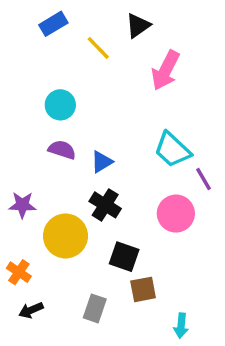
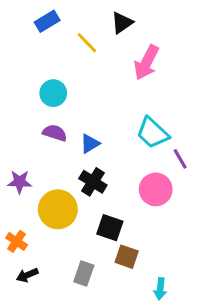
brown square: (143, 289) -> (127, 257), turned 30

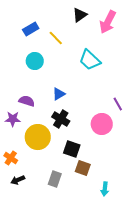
blue rectangle: (47, 21) -> (31, 29), moved
yellow line: (87, 43) -> (56, 38), moved
pink arrow: (147, 63) -> (108, 22), moved
purple semicircle: (55, 133) -> (27, 101), moved
cyan trapezoid: (153, 133) -> (90, 60), moved

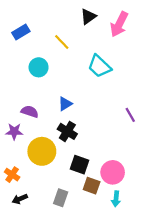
blue rectangle: (31, 29) -> (21, 32), moved
pink circle: (102, 124) -> (113, 172), moved
cyan arrow: (105, 189) -> (116, 199), moved

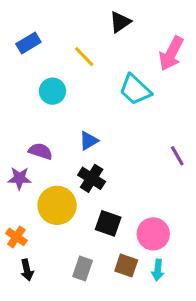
pink arrow: (119, 24) -> (171, 54), moved
brown square: (92, 186) -> (126, 265), moved
black arrow: (20, 199) -> (27, 270), turned -80

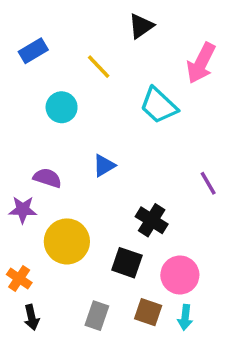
black cross: (92, 178) -> (152, 220), moved

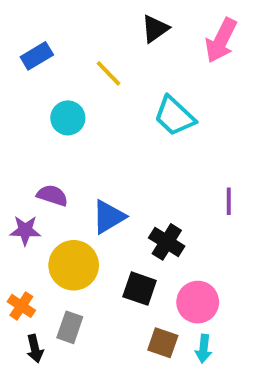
pink arrow: (201, 63) -> (221, 40), moved
blue triangle: (104, 166) -> (109, 217), moved, size x1.4
purple line: (208, 183) -> (229, 201), turned 30
gray rectangle: (97, 316) -> (70, 327), moved

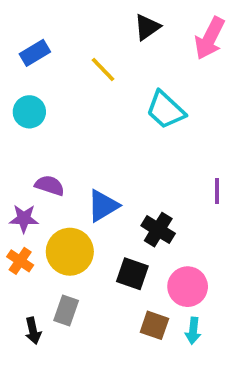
cyan circle: (68, 118) -> (29, 112), moved
orange cross: (21, 306) -> (20, 261), moved

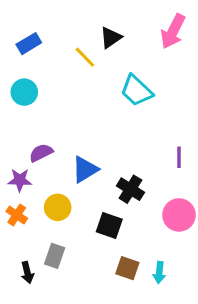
black triangle: (147, 27) -> (111, 37), moved
purple semicircle: (50, 185) -> (41, 153), turned -45
yellow circle: (70, 252) -> (58, 207), size x0.7
pink circle: (188, 287) -> (179, 215), moved

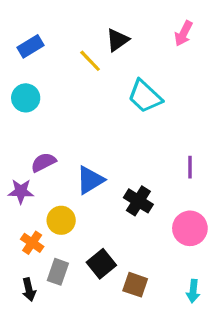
pink arrow: (173, 31) -> (183, 33), size x0.7
orange cross: (17, 215) -> (32, 243), moved
black square: (109, 226) -> (101, 264), moved, turned 32
cyan arrow: (159, 273) -> (193, 291), moved

